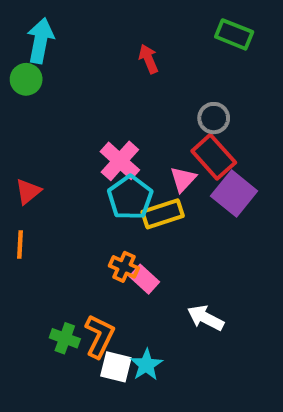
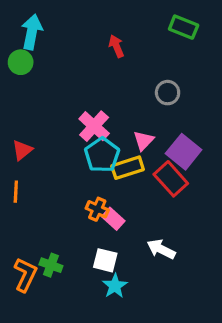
red rectangle: (214, 157) -> (171, 179), moved
orange L-shape: (99, 336) -> (25, 275), moved
white square: (116, 367) -> (105, 260), moved

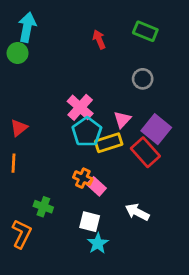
green rectangle: (184, 27) -> (145, 31), moved
green cross: (51, 265) -> (43, 207), moved

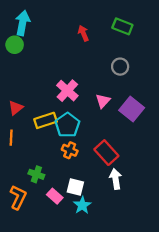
cyan pentagon: (87, 132) -> (67, 125), moved
yellow rectangle: (109, 143) -> (46, 120), moved
red rectangle: (145, 152) -> (106, 153), moved
pink rectangle: (96, 186) -> (55, 196), moved
white arrow: (137, 212) -> (116, 179), turned 54

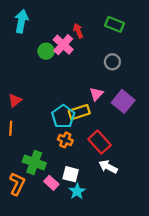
green circle: (15, 45) -> (46, 51), moved
pink cross: (67, 91) -> (63, 45), moved
yellow rectangle: (46, 120) -> (79, 112), moved
green cross: (36, 174) -> (34, 162), size x1.5
white arrow: (116, 179) -> (108, 167), turned -54

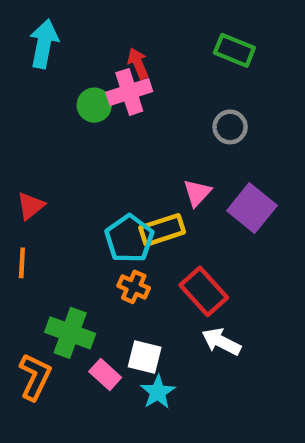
red arrow: (78, 31) -> (138, 63), moved
pink cross: (63, 45) -> (129, 92), turned 30

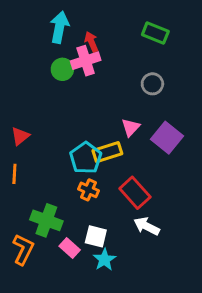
cyan arrow: (44, 44) -> (59, 27), moved

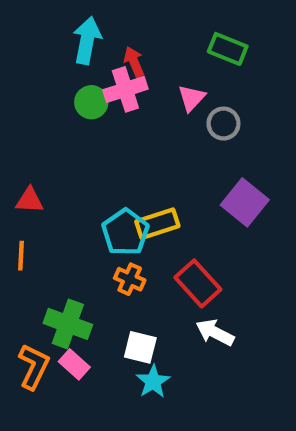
pink triangle: (131, 127) -> (191, 98), moved
red triangle: (20, 136) -> (29, 200), turned 42
pink rectangle: (70, 248) -> (74, 364), moved

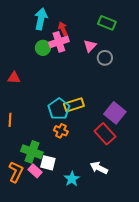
red triangle: (29, 200) -> (14, 78), moved
purple square: (245, 202) -> (115, 113), moved
red rectangle: (198, 283) -> (105, 134), moved
white arrow: (215, 332) -> (99, 168), moved
white square: (140, 347) -> (48, 163), moved

